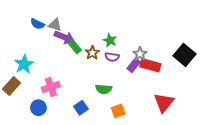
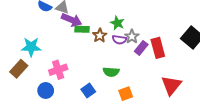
green rectangle: (75, 47) -> (82, 29), turned -48
gray star: (140, 54) -> (132, 37), moved
cyan star: (24, 64) -> (31, 47), turned 30
red rectangle: (150, 65) -> (158, 48), turned 60

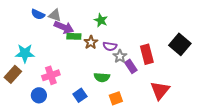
green star: (117, 23) -> (101, 20), moved
gray star: (132, 37) -> (120, 56), moved
purple rectangle: (141, 48) -> (131, 66), moved, turned -72

